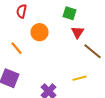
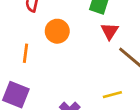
orange line: (16, 48) -> (26, 53), turned 48

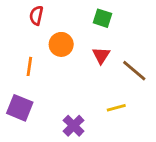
red triangle: (110, 31) -> (101, 55), moved

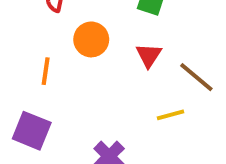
yellow line: (116, 108) -> (171, 115), moved

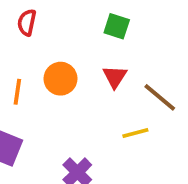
orange circle: (91, 39) -> (60, 79), moved

